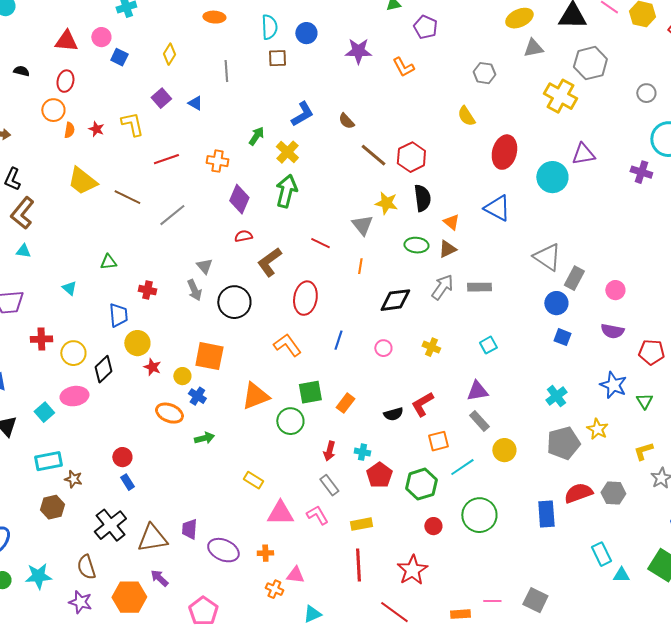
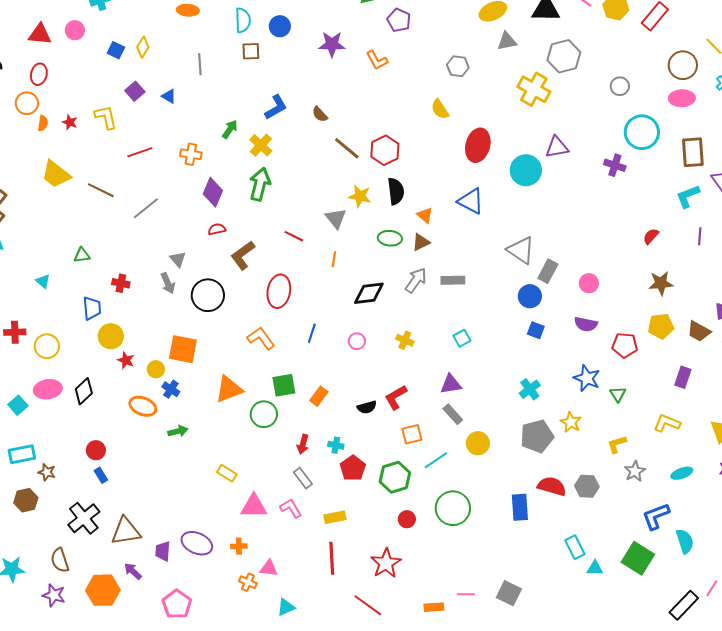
blue square: (119, 57) -> (116, 50), moved
black diamond: (103, 369) -> (84, 391), moved
red semicircle: (578, 493) -> (552, 486), turned 36
purple trapezoid: (189, 529) -> (163, 551), moved

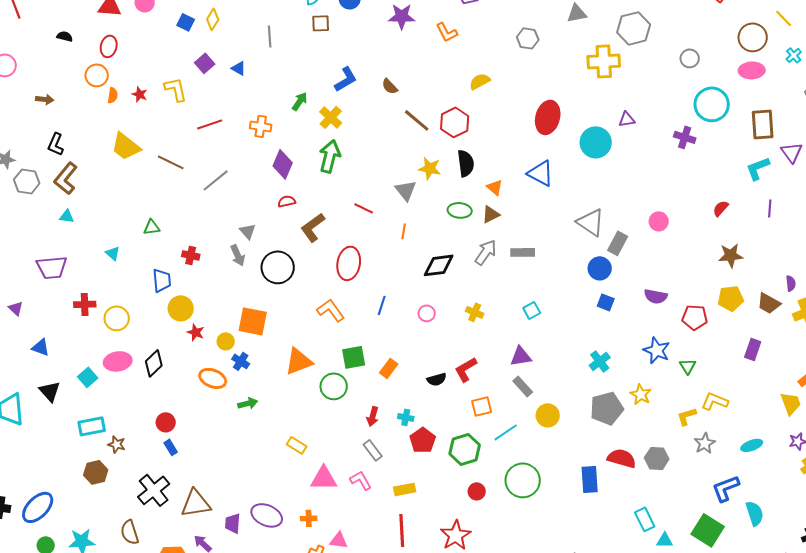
yellow cross: (534, 89) -> (604, 61), turned -32
yellow semicircle: (440, 109) -> (480, 81), moved, turned 95
purple triangle: (557, 147) -> (627, 119), size x0.7
pink circle: (589, 283) -> (659, 221), moved
yellow L-shape: (667, 423) -> (715, 401), moved

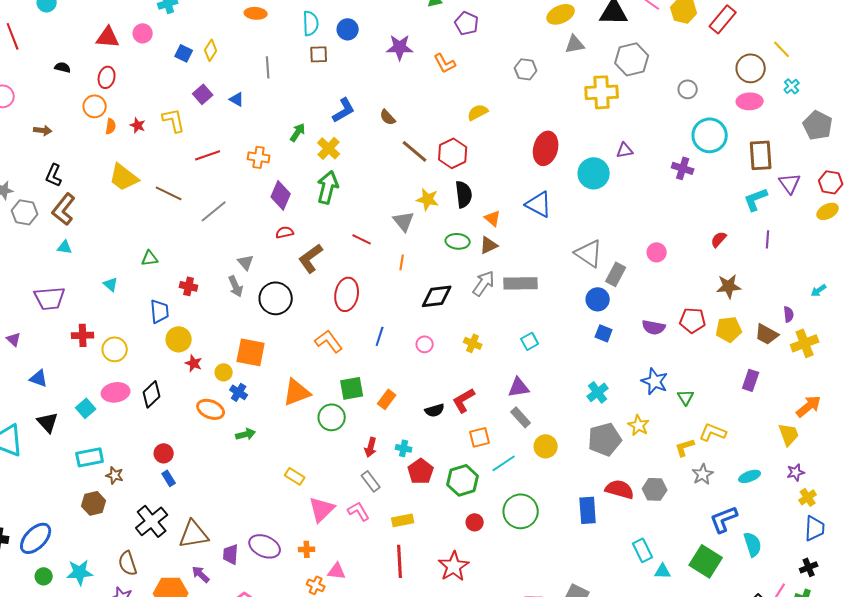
gray rectangle: (523, 252) -> (521, 283), size x1.4
red pentagon: (695, 317) -> (693, 320), moved
pink triangle: (324, 478) -> (322, 509), turned -44

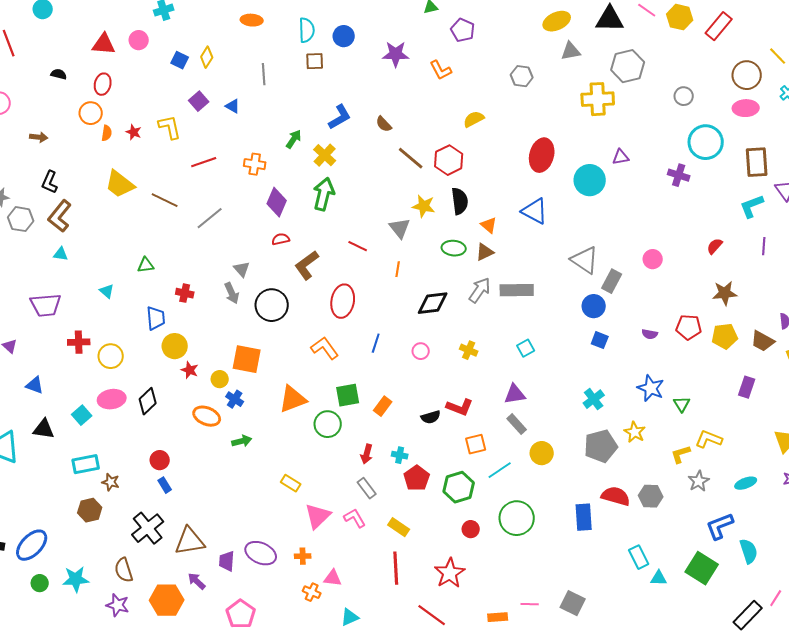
purple semicircle: (654, 327) -> (650, 334), size x0.7
red L-shape: (464, 400) -> (460, 407), turned -128
black triangle: (48, 422) -> (44, 429), turned -40
yellow rectangle: (403, 520) -> (399, 527), turned 45

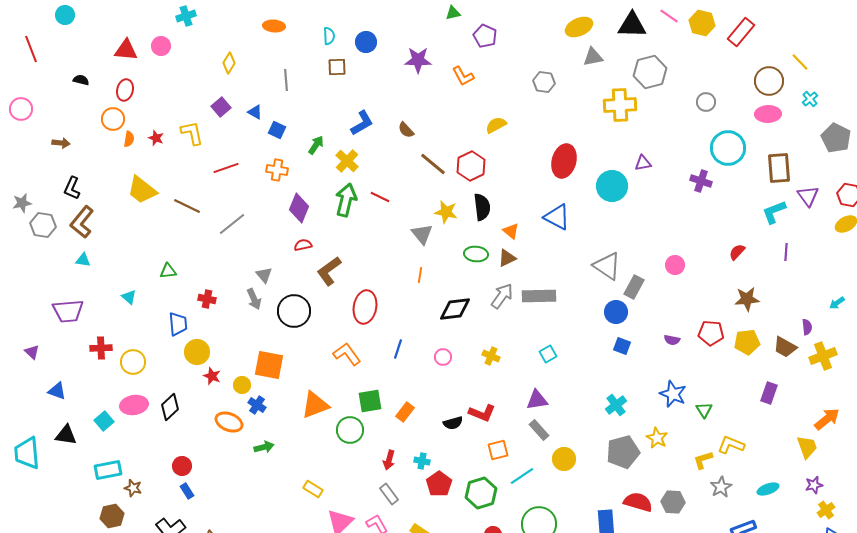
cyan semicircle: (307, 30) -> (329, 36), size x0.7
blue square: (180, 60) -> (277, 130), moved
red line: (358, 246) -> (380, 197), moved

